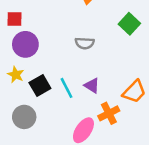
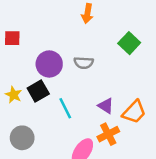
purple circle: (25, 44) -> (49, 64), moved
black square: (40, 86) -> (38, 91), moved
purple triangle: (92, 86) -> (106, 106), moved

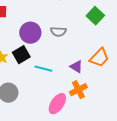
cyan line: (65, 108) -> (43, 69), turned -48
orange trapezoid: (134, 112) -> (99, 58), moved

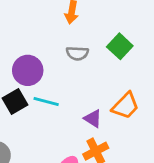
gray semicircle: (58, 32) -> (77, 53), moved
cyan line: (43, 69) -> (46, 102), moved

